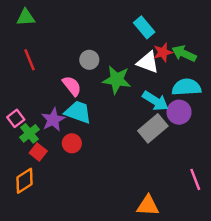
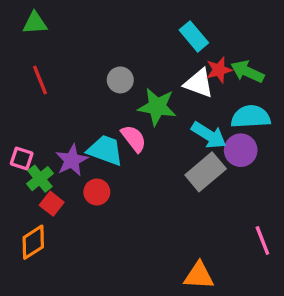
pink semicircle: (72, 86) -> (134, 138), moved
pink square: (16, 118) -> (22, 159), turned -35

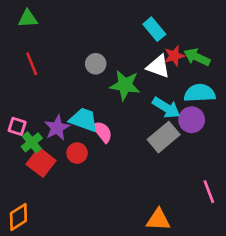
pink semicircle: (134, 138) -> (102, 132), moved
red square: (52, 204) -> (41, 162), size x1.5
orange diamond: (33, 242) -> (18, 217), moved

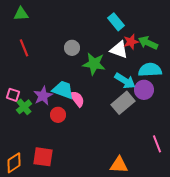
red square: (41, 162) -> (43, 157), moved, turned -30

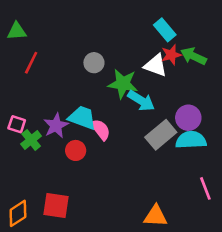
green triangle: (21, 14) -> (17, 31), moved
cyan rectangle: (116, 22) -> (165, 30), moved
red line: (24, 48) -> (31, 63), turned 48
cyan semicircle: (150, 70) -> (191, 140), moved
cyan arrow: (125, 81) -> (141, 101), moved

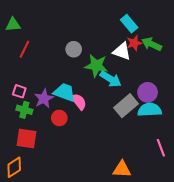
pink square: (17, 124) -> (19, 91), moved
green cross: (31, 140) -> (24, 110), turned -35
red square: (56, 205) -> (26, 139), moved

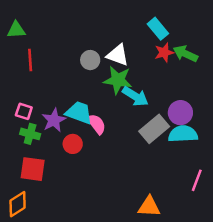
red line: (24, 49) -> (30, 60), turned -30
white triangle: (122, 51) -> (118, 55), moved
pink line: (161, 148) -> (197, 180), turned 42

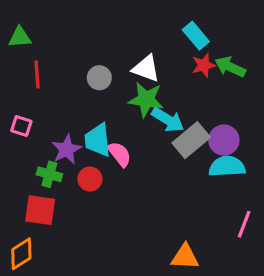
gray circle: (90, 60) -> (99, 78), moved
pink square: (24, 111) -> (21, 126), moved
cyan trapezoid: (79, 113) -> (98, 140), turned -116
gray rectangle: (154, 129) -> (191, 140), moved
green cross: (30, 134) -> (49, 174), moved

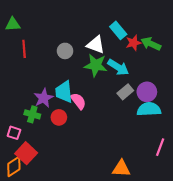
cyan rectangle: (196, 36) -> (118, 30), moved
cyan arrow: (168, 120) -> (118, 67), moved
pink square: (21, 126) -> (14, 133), moved
gray rectangle: (191, 140) -> (125, 92), size x0.7
red square: (40, 210) -> (26, 153), moved, turned 35

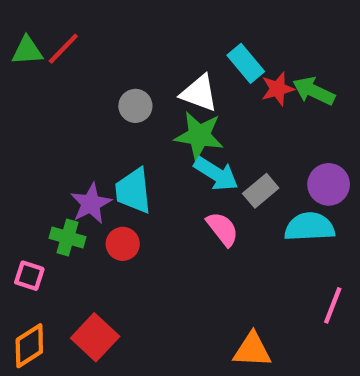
red line: (24, 49) -> (63, 49), moved, turned 48
cyan arrow: (118, 67) -> (216, 174), moved
purple circle: (147, 92) -> (329, 184), moved
pink semicircle: (78, 101) -> (222, 229), moved
red square: (26, 153) -> (95, 337), moved

